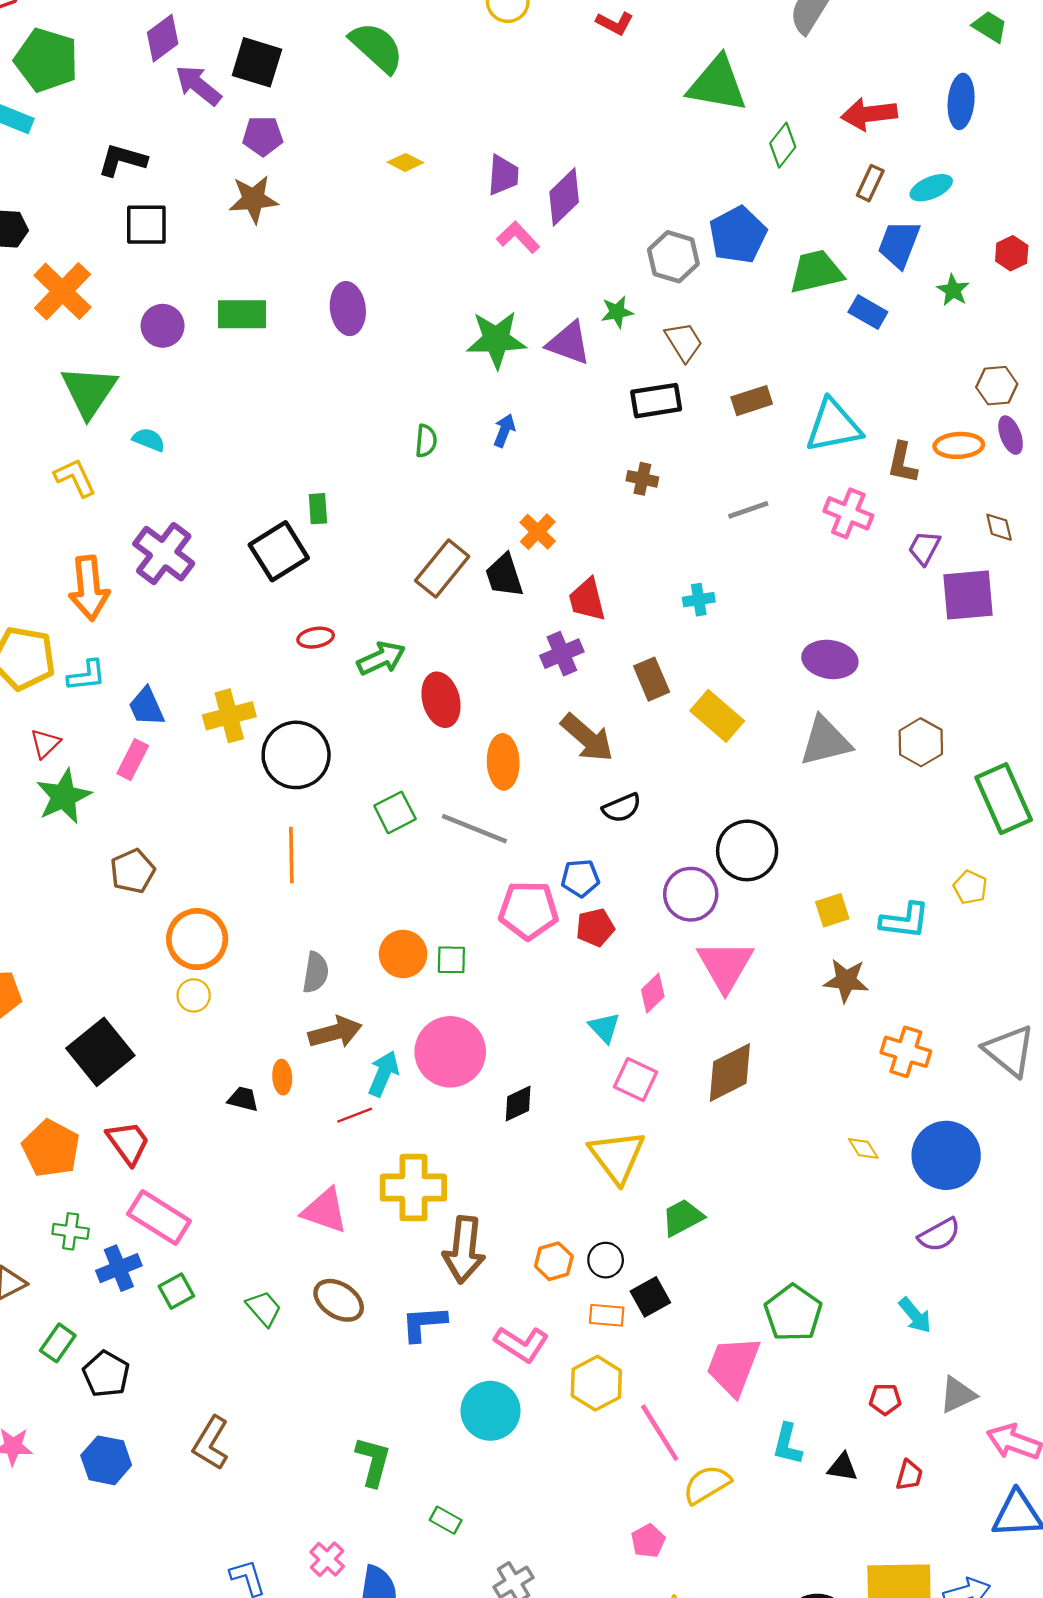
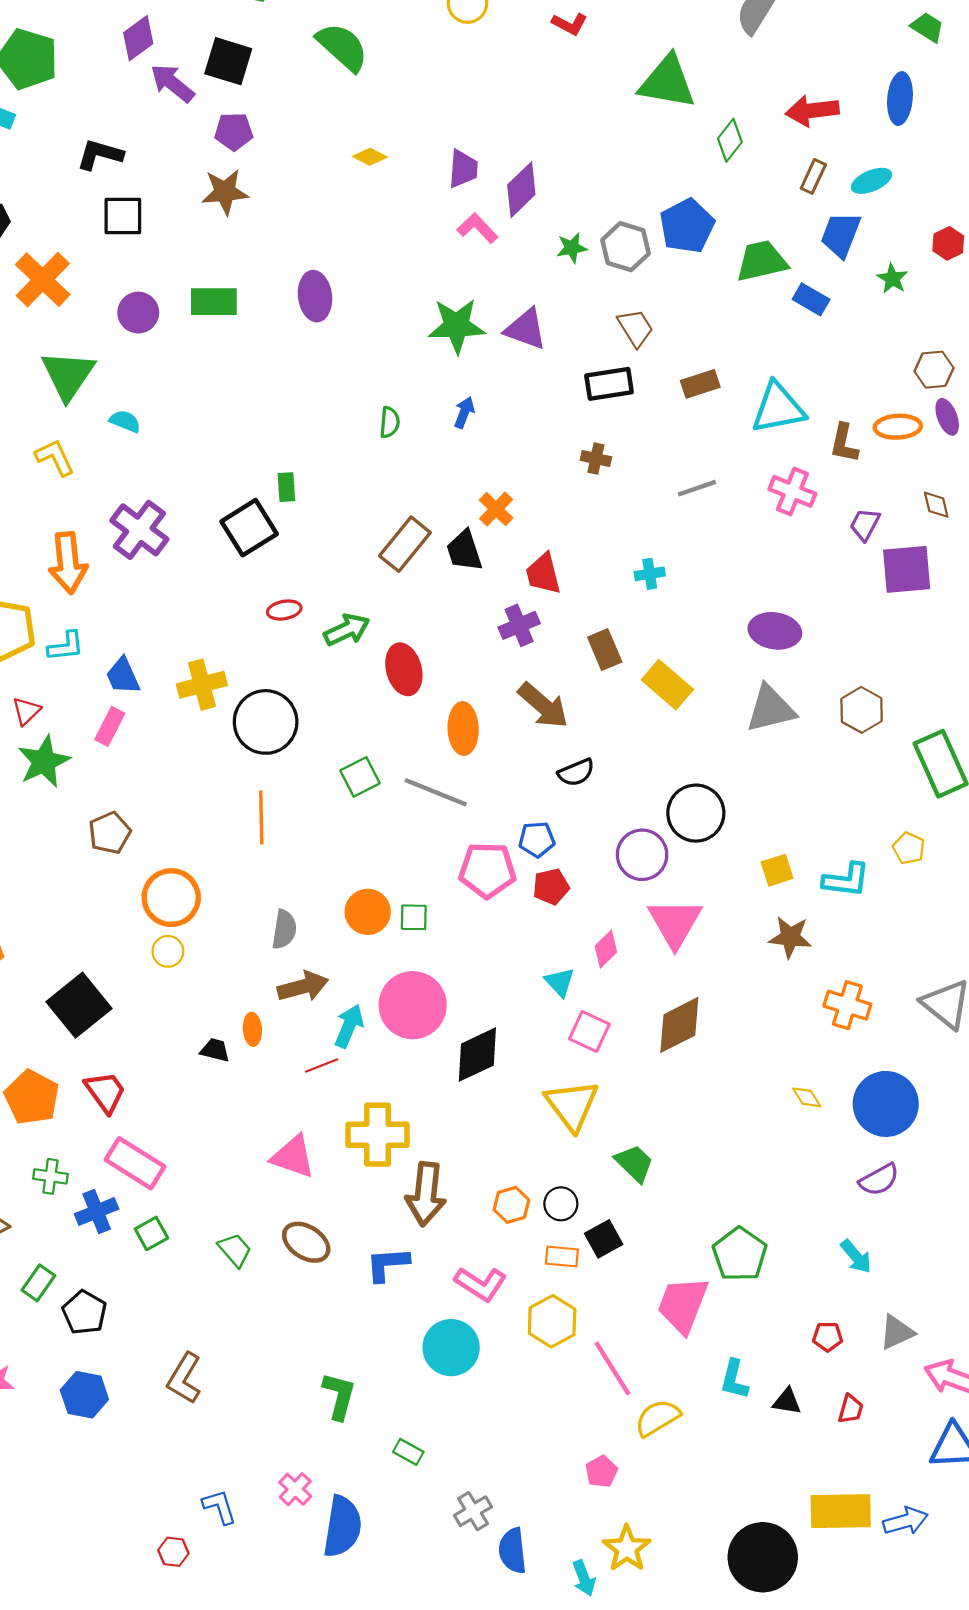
green star: (617, 312) -> (572, 248), moved
black diamond: (518, 1104) -> (477, 1055), size x1.6
green trapezoid: (683, 1217) -> (634, 1163), turned 72

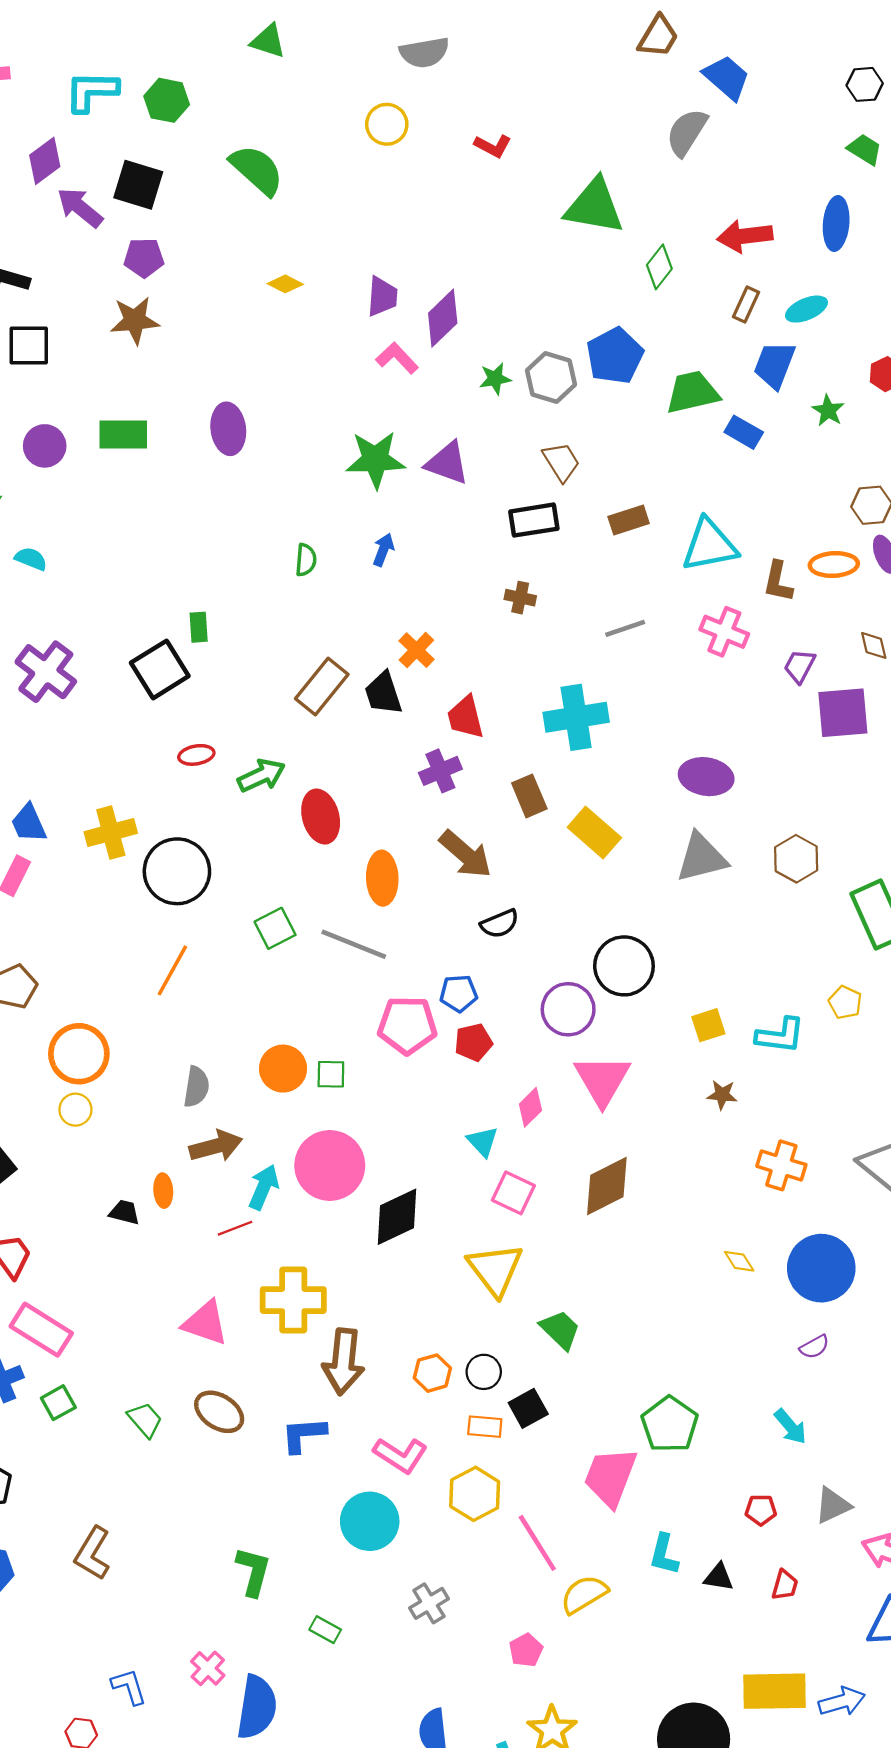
cyan cross: (650, 574) -> (576, 717), size x2.0
orange line: (261, 817) -> (172, 970), turned 30
brown star: (790, 937) -> (722, 1095), size x0.7
purple semicircle: (879, 1180) -> (814, 1347), size x0.7
gray cross: (473, 1511) -> (429, 1603), moved

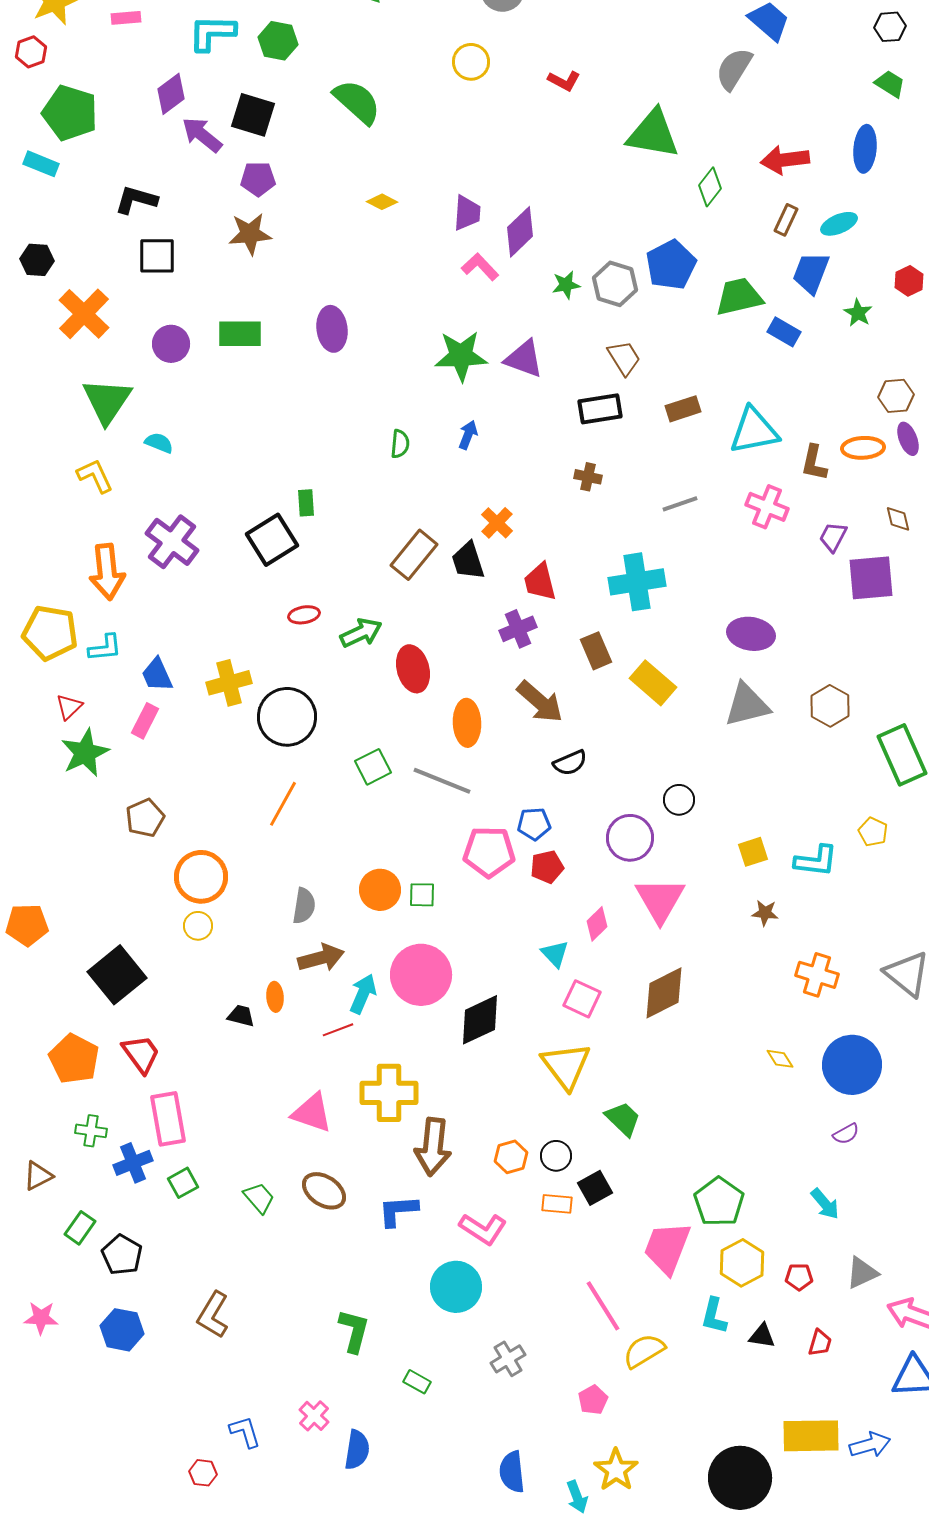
black circle: (624, 966) -> (679, 800), size x0.6
pink rectangle: (41, 1330) -> (168, 1119), turned 48
yellow hexagon: (475, 1494) -> (742, 1263), moved
blue semicircle: (257, 1707) -> (357, 1450), size x0.7

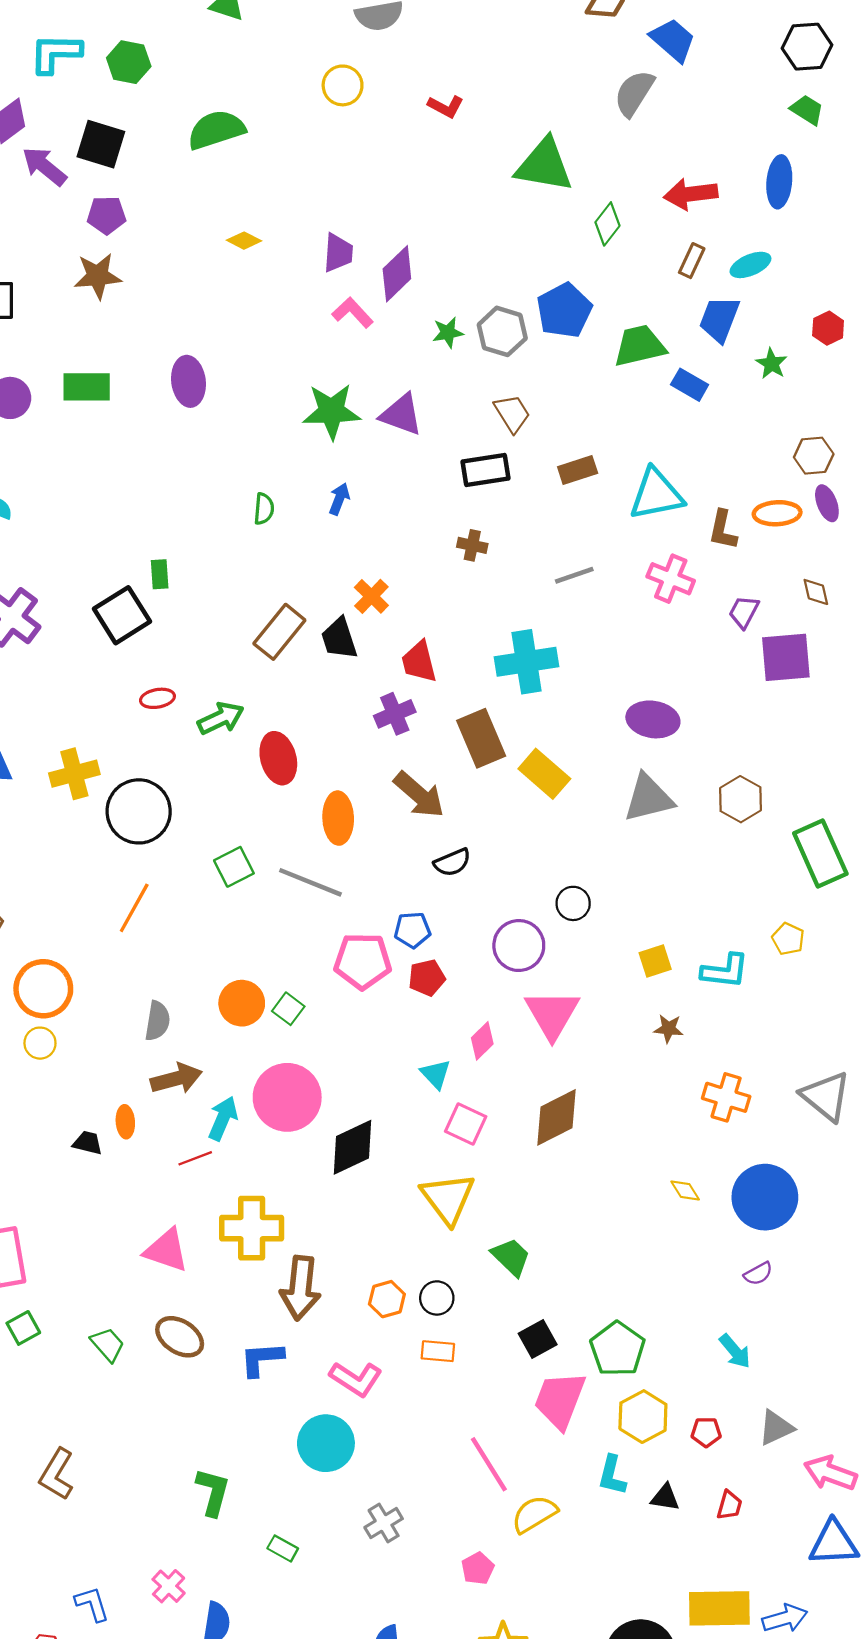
black hexagon: (890, 27) -> (807, 47), size x1.4
green semicircle: (357, 102) -> (216, 130), turned -60
brown rectangle: (596, 651) -> (481, 738), size x1.4
green square: (422, 895) -> (288, 1009), turned 36
black square: (595, 1188) -> (538, 1339), moved

